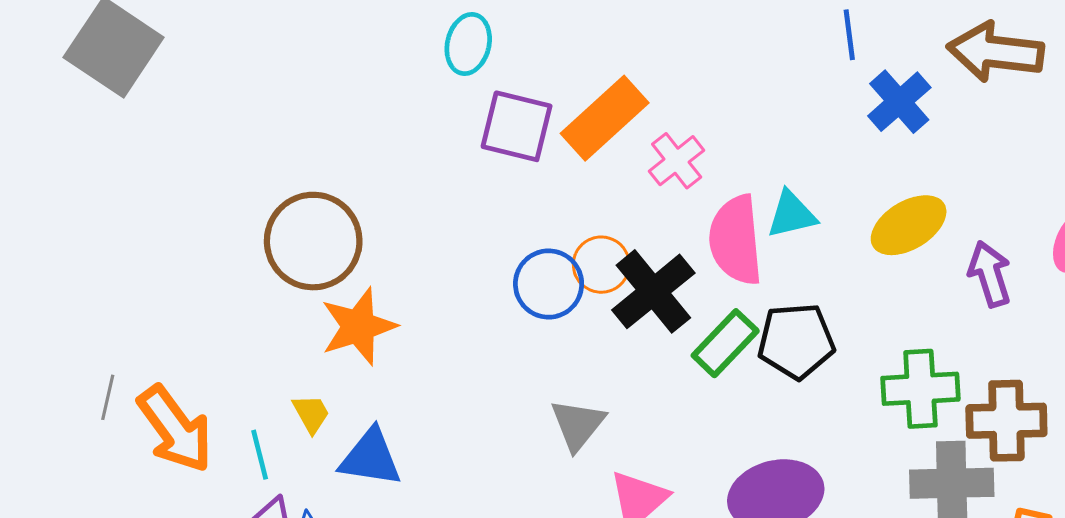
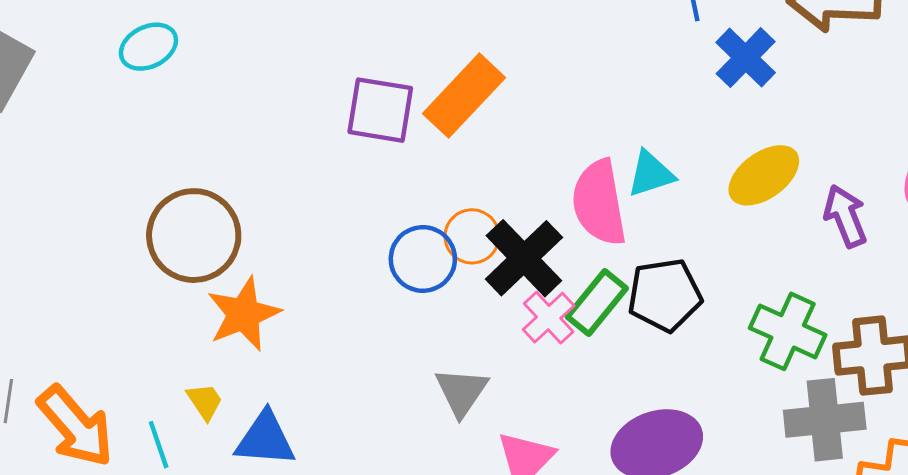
cyan ellipse: (468, 44) -> (148, 47), moved, turned 54
pink cross: (677, 161) -> (549, 318), moved
green cross: (920, 389) -> (788, 331), turned 32

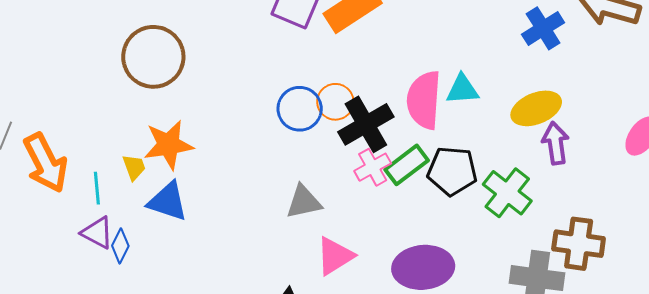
purple arrow: (845, 216) -> (555, 143), moved
orange star: (244, 314) -> (168, 145), moved
green cross: (788, 331) -> (507, 193), moved
gray triangle: (461, 392) -> (304, 202), turned 30

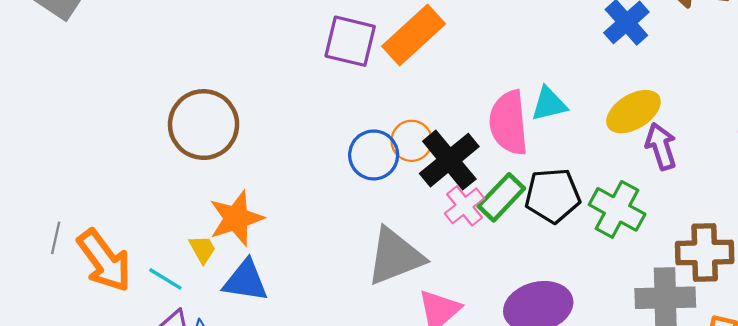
cyan line: (97, 188) -> (165, 279), turned -44
gray triangle: (304, 202) -> (395, 256), size x1.5

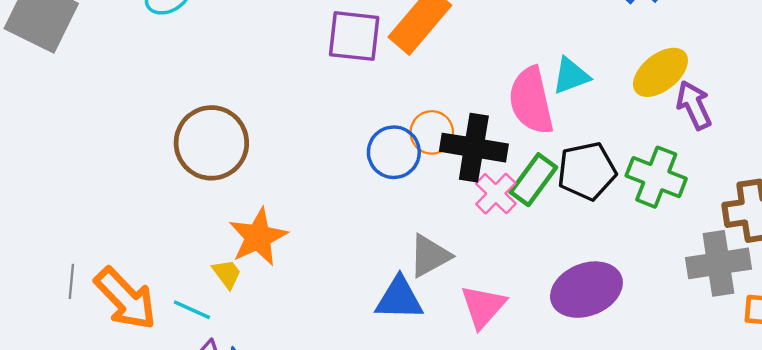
black cross: (449, 160) -> (474, 148), turned -34
gray triangle: (395, 256) -> (430, 256), size x0.7
blue triangle: (246, 281) -> (399, 299), moved

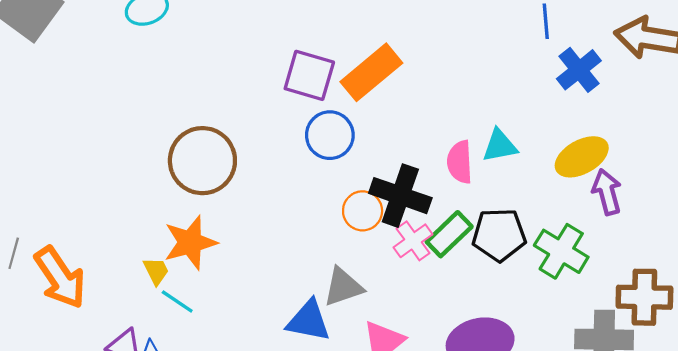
pink semicircle: (531, 101) -> (460, 162), size x0.7
orange circle: (432, 132) -> (363, 211), moved
brown circle: (211, 143) -> (202, 161), moved
blue circle: (394, 152) -> (330, 135), moved
cyan line: (192, 310) -> (177, 301), moved

